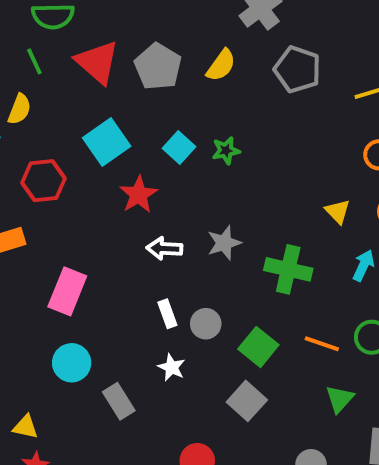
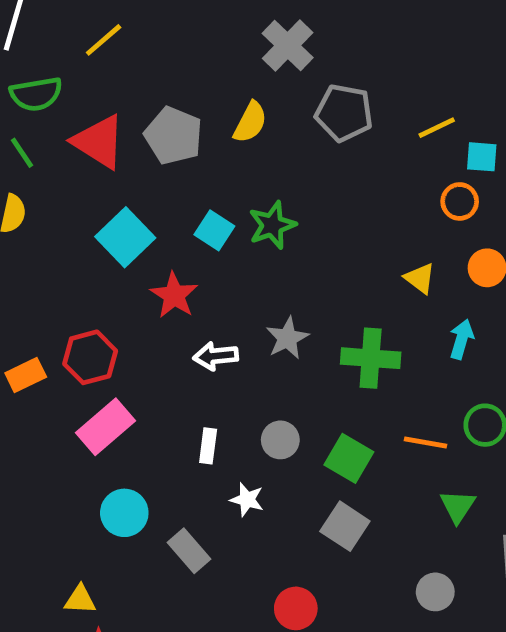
green star: (226, 151) -> (272, 225), size x1.4
red hexagon: (43, 181) -> (90, 357), moved
pink rectangle: (67, 291) -> (106, 427), turned 36
white rectangle: (167, 314) -> (208, 446), moved, turned 36

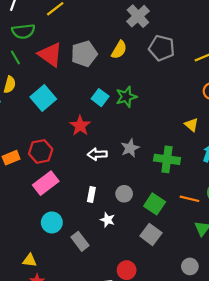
gray pentagon: (174, 136) -> (84, 54), turned 30
cyan square: (125, 237) -> (43, 98), moved

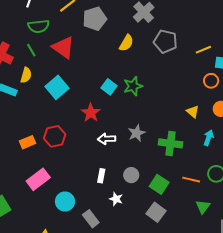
gray pentagon: (84, 54) -> (95, 19), moved
pink rectangle: (46, 183) -> (38, 179), moved

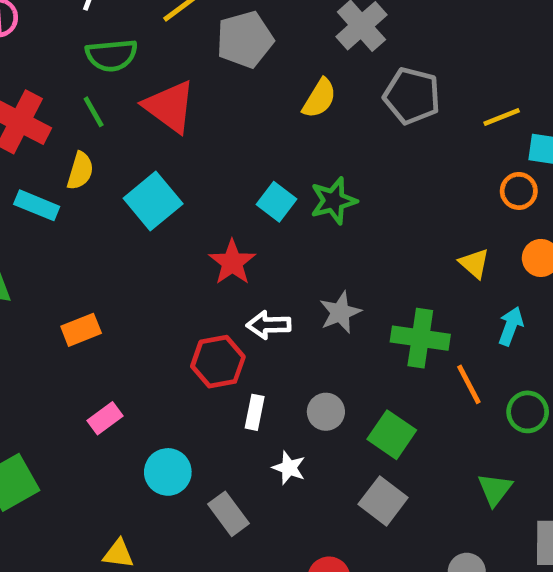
red hexagon: (55, 136) -> (218, 362), moved
pink rectangle: (38, 179) -> (105, 418), size x0.6
orange line: (191, 180) -> (469, 384), moved, turned 48

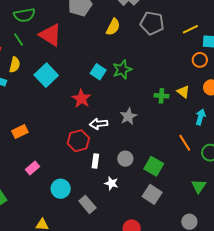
green cross: (420, 338) -> (161, 96), moved, size x0.6

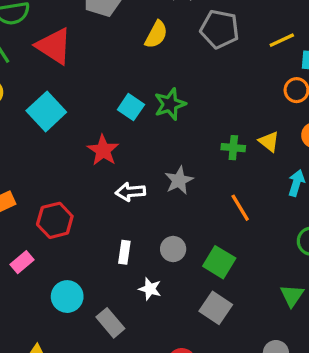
red hexagon: (78, 141) -> (55, 220), moved
orange line: (185, 143) -> (240, 208), moved

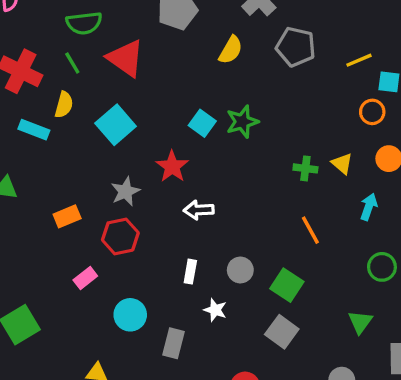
gray star: (179, 180) -> (125, 191), moved
gray rectangle: (110, 323) -> (174, 343), turned 52

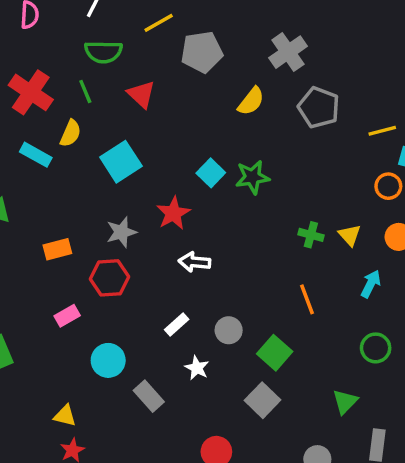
red triangle: (126, 58) -> (141, 94), size x0.7
white rectangle: (190, 272) -> (177, 325), turned 30
gray rectangle: (174, 343) -> (149, 396), turned -64

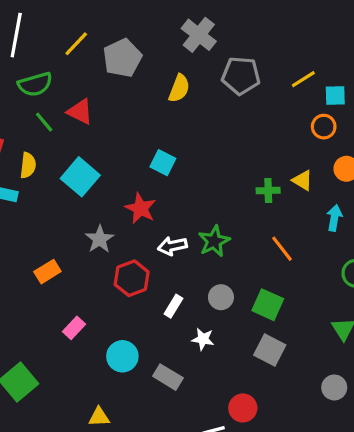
green line: (85, 91) -> (44, 122), moved
green star: (252, 177) -> (214, 241), moved
red hexagon: (109, 278) -> (132, 278), moved

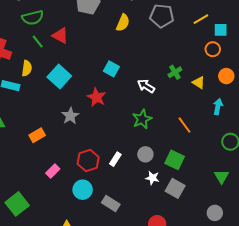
green cross: (268, 190) -> (175, 72), moved, turned -32
white arrow: (172, 246) -> (146, 86), moved, turned 42
red hexagon: (132, 278) -> (88, 160), moved
white star: (203, 339) -> (152, 178), moved

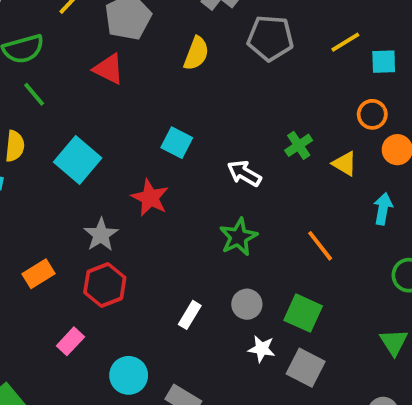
red triangle: (60, 36) -> (109, 69), moved
orange circle: (213, 49) -> (372, 114), moved
red hexagon: (88, 160) -> (105, 285), moved

